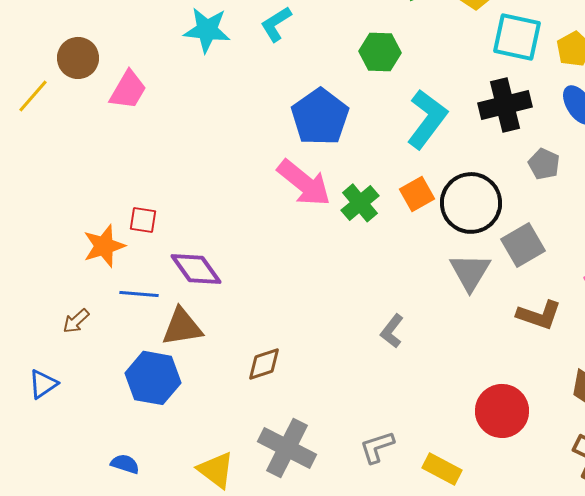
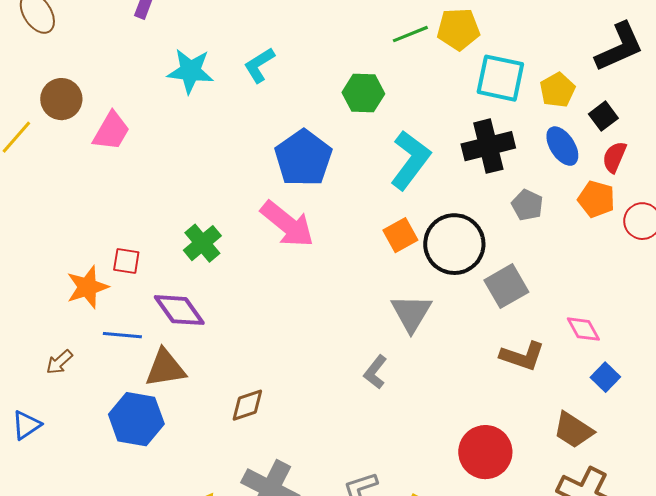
green cross: (360, 203) -> (202, 243), moved
gray triangle: (470, 272) -> (411, 313), moved

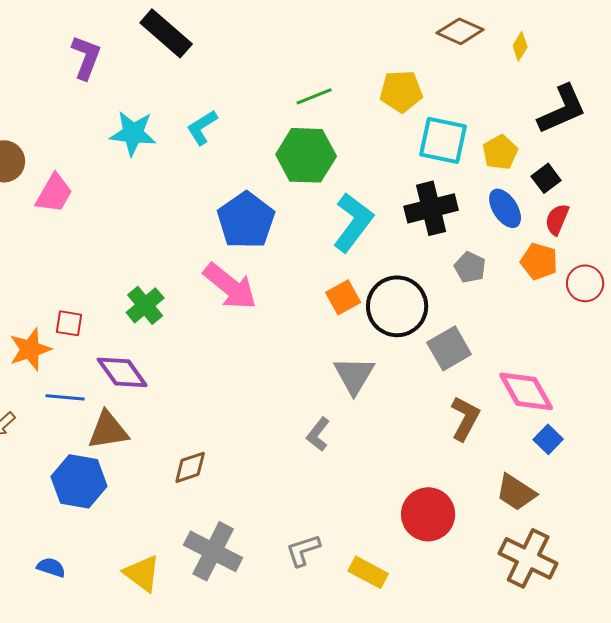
green line: (410, 34) -> (314, 96), moved
green hexagon: (363, 93) -> (306, 155), size x1.4
pink diamond: (583, 329) -> (526, 391), size x1.6
brown L-shape: (522, 356) -> (465, 418), turned -81

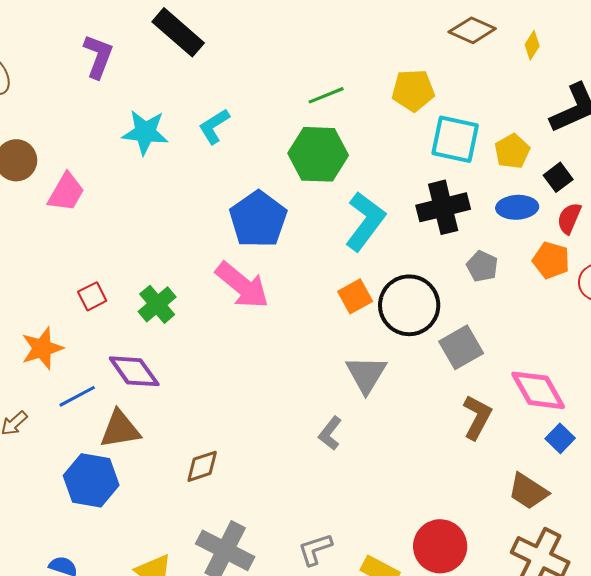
blue ellipse: (505, 208) -> (517, 207), turned -60
red square: (69, 323) -> (92, 296), moved, turned -36
blue line: (65, 397) -> (77, 396), turned -33
red circle: (428, 514) -> (440, 546), moved

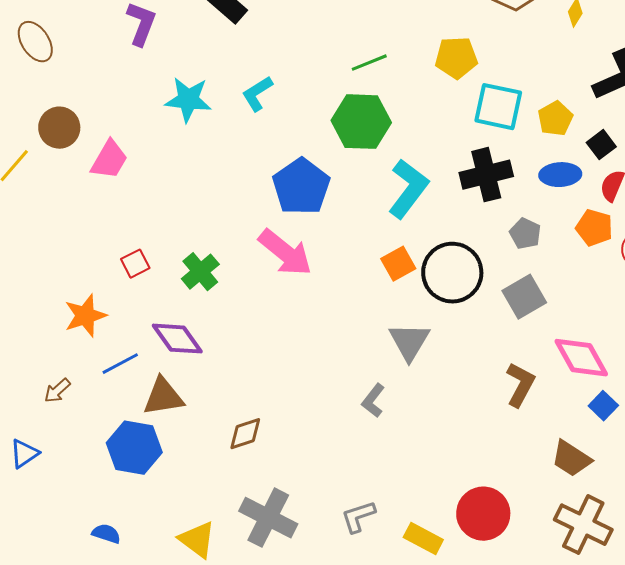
gray square: (461, 347) -> (524, 297), moved

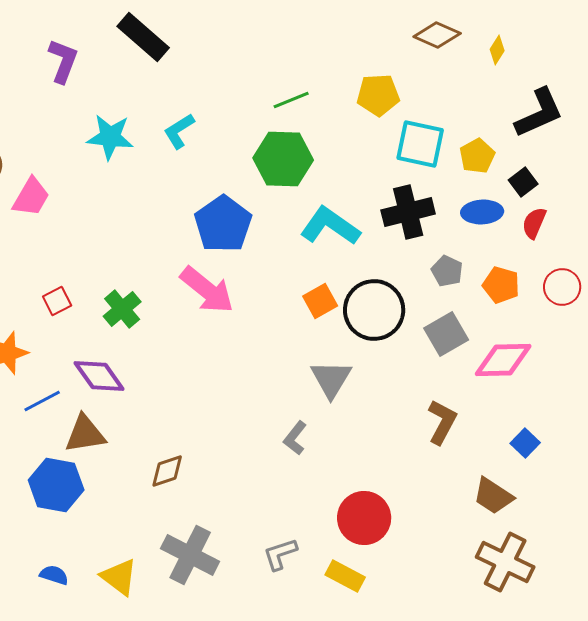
cyan L-shape: (408, 189) -> (330, 226), turned -92
orange pentagon: (594, 228) -> (501, 285), moved
pink diamond: (581, 358) -> (503, 360), moved, turned -62
red circle: (483, 514) -> (364, 518), moved
blue semicircle: (106, 534) -> (54, 575), moved

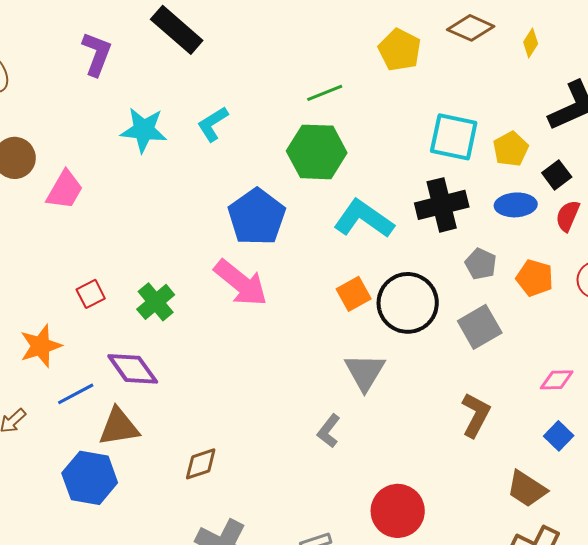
yellow pentagon: (378, 95) -> (400, 50), moved, turned 30
pink diamond: (503, 360) -> (557, 380), moved, size x0.6

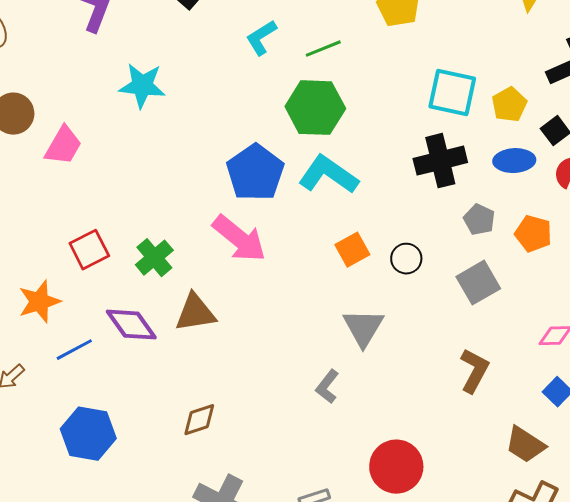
cyan L-shape: (213, 124) -> (261, 38), moved
cyan L-shape: (364, 219) -> (328, 175), moved
red square: (91, 294) -> (89, 250), size x1.4
black circle: (408, 303) -> (406, 259), size x0.5
brown triangle: (119, 427) -> (195, 313), moved

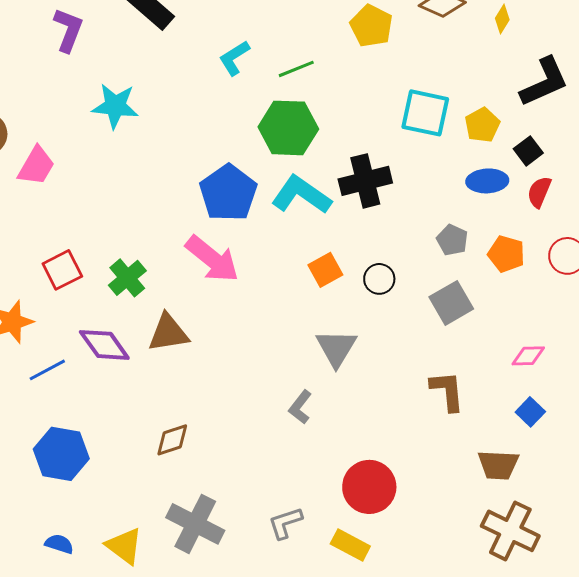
black cross: (440, 161) -> (365, 181), moved
brown L-shape: (474, 371) -> (447, 391), turned -33
brown trapezoid: (525, 445) -> (498, 465), turned -30

